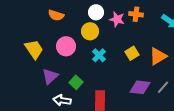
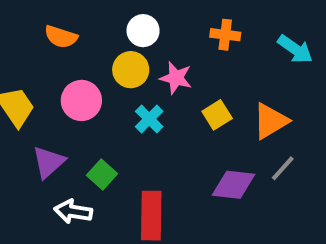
pink star: (117, 19) -> (176, 78), moved
gray line: (163, 87) -> (283, 168), moved

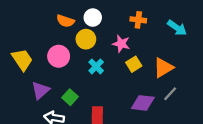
orange semicircle: (61, 37) -> (65, 21), moved
pink star: (176, 78) -> (121, 44), moved

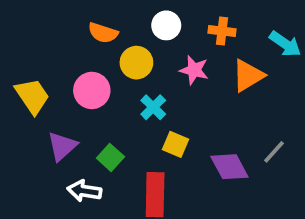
white circle: (93, 18) -> (166, 25), moved
yellow square: (134, 64) -> (176, 144), moved, turned -35
orange triangle: (163, 68) -> (248, 76), moved
purple diamond: (143, 103) -> (229, 167), turned 55

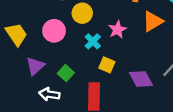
pink star: (194, 70) -> (117, 30), moved, turned 30

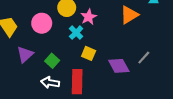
pink star: (117, 30) -> (89, 17), moved
white arrow: (49, 94) -> (50, 83), moved

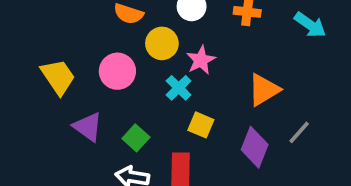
orange triangle: (129, 15) -> (264, 90), moved
purple triangle: (25, 54) -> (88, 127), turned -42
purple diamond: (119, 66) -> (255, 147), turned 50

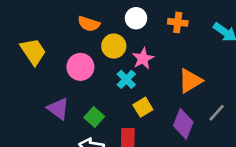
yellow trapezoid: (58, 77) -> (33, 52), moved
yellow square: (201, 125) -> (143, 107), turned 36

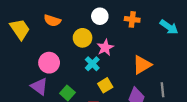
orange semicircle: (89, 24) -> (52, 21), moved
yellow trapezoid: (33, 52) -> (20, 29), moved
pink circle: (80, 67) -> (49, 63), moved
gray line: (217, 113) -> (162, 90), turned -48

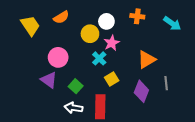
white circle: (100, 16) -> (106, 21), moved
orange semicircle: (52, 21) -> (61, 17), turned -49

